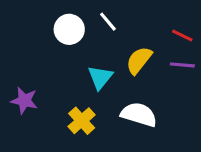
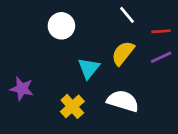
white line: (108, 22) -> (127, 15), moved
red line: (182, 36) -> (161, 31), turned -30
purple line: (182, 65) -> (161, 57), turned -30

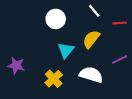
white circle: (61, 26) -> (56, 19), moved
purple line: (161, 57) -> (120, 59), moved

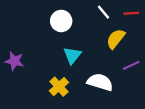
red line: (120, 23) -> (131, 13), moved
yellow semicircle: (91, 39) -> (116, 39), moved
purple star: (16, 66) -> (14, 61), moved

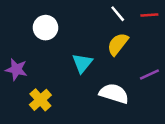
white circle: (61, 21) -> (45, 28), moved
yellow semicircle: (116, 39) -> (118, 44), moved
yellow cross: (59, 87) -> (40, 100), moved

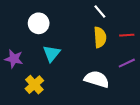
red line: (149, 15) -> (127, 35), moved
yellow semicircle: (118, 44) -> (100, 37), turned 138
cyan triangle: (82, 63) -> (52, 53), moved

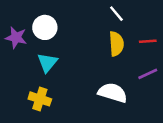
cyan triangle: (52, 53) -> (47, 63), moved
purple star: (14, 59) -> (16, 37), moved
yellow cross: (34, 85) -> (40, 99), turned -30

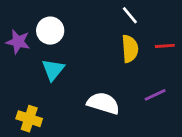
purple line: (148, 74) -> (155, 95), moved
white semicircle: (113, 93) -> (103, 103), moved
yellow cross: (40, 99) -> (29, 119), moved

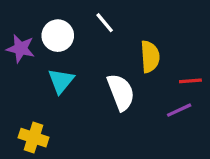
white line: (130, 15) -> (105, 23), moved
red line: (165, 46) -> (190, 81), moved
white semicircle: (103, 103) -> (121, 92), moved, turned 52

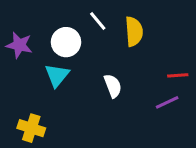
white circle: (58, 36) -> (66, 42), moved
yellow semicircle: (150, 57) -> (134, 32), moved
white semicircle: (121, 92) -> (113, 86), size x0.7

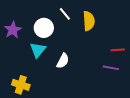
purple star: (19, 45) -> (13, 30), turned 30
white semicircle: (113, 86) -> (63, 61), moved, turned 49
purple line: (167, 102) -> (111, 68), turned 35

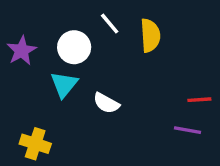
red line: (118, 50) -> (199, 100), moved
white semicircle: (63, 61) -> (106, 103), turned 91
purple line: (111, 68) -> (188, 130), moved

